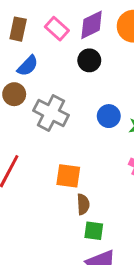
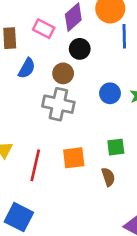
brown circle: (14, 94) -> (63, 73), moved
orange square: (68, 176) -> (74, 158), moved
green square: (94, 231) -> (116, 147), moved

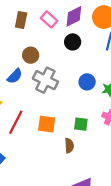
blue semicircle: (27, 68) -> (15, 76), moved
brown circle: (63, 73) -> (31, 55), moved

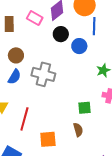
brown circle: (31, 55) -> (16, 55), moved
blue circle: (87, 82) -> (79, 46), moved
orange square: (47, 124) -> (48, 139), moved

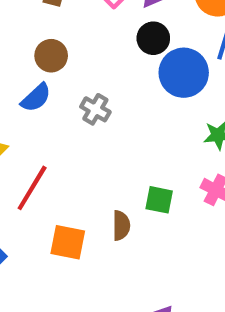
blue circle: (79, 46) -> (184, 73), size x1.5
gray cross: (43, 74) -> (95, 109), size x0.6
brown semicircle: (78, 130) -> (121, 225), moved

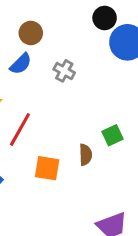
green square: (159, 200) -> (113, 135), turned -35

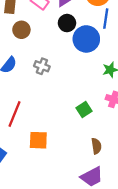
brown circle: (31, 33) -> (21, 30), moved
brown semicircle: (86, 155) -> (96, 146), moved

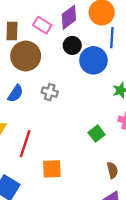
brown circle: (21, 30) -> (26, 56), size x1.6

